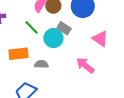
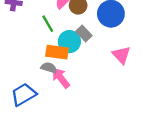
orange rectangle: (18, 54) -> (57, 52), moved
pink arrow: (85, 65) -> (61, 78), moved

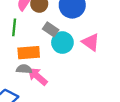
green line: (48, 24) -> (14, 27), turned 48
cyan circle: (69, 42) -> (62, 43), moved

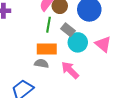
green line: (14, 27) -> (49, 25), moved
pink arrow: (37, 76) -> (70, 70), moved

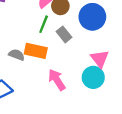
cyan circle: (78, 42) -> (93, 77), moved
gray semicircle: (41, 63) -> (17, 55), moved

